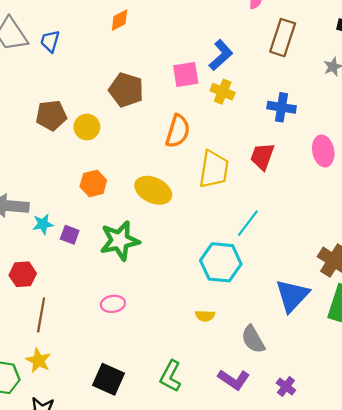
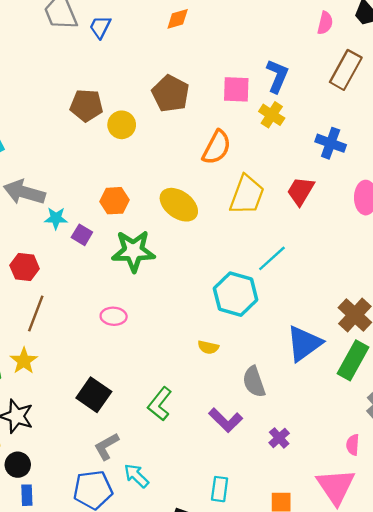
blue L-shape: (221, 55) -> (277, 76), turned -36
orange hexagon: (93, 183) -> (114, 201), moved

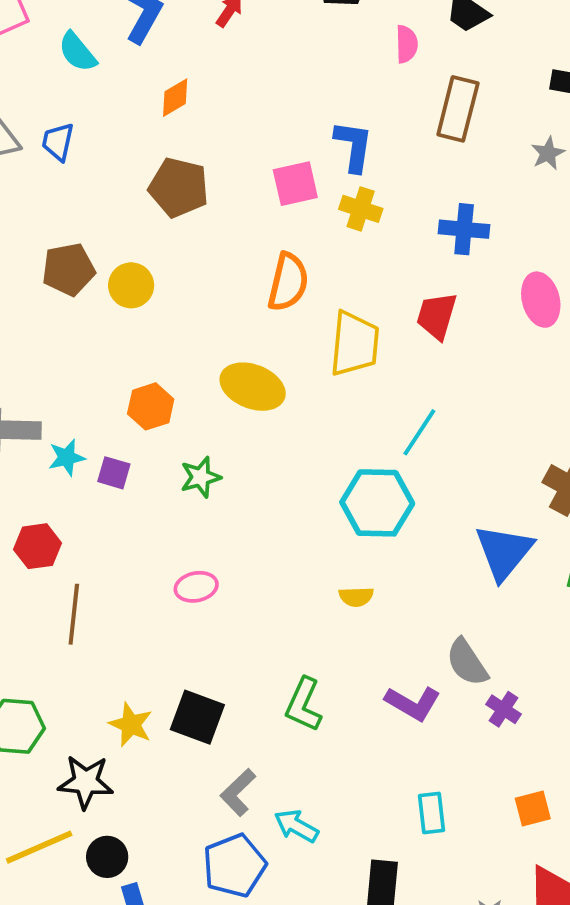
brown pentagon: (171, 94) -> (179, 187), moved
green star: (133, 251) -> (201, 477), size x0.6
yellow star: (24, 361) -> (131, 725), moved
gray semicircle: (254, 382) -> (467, 662), moved

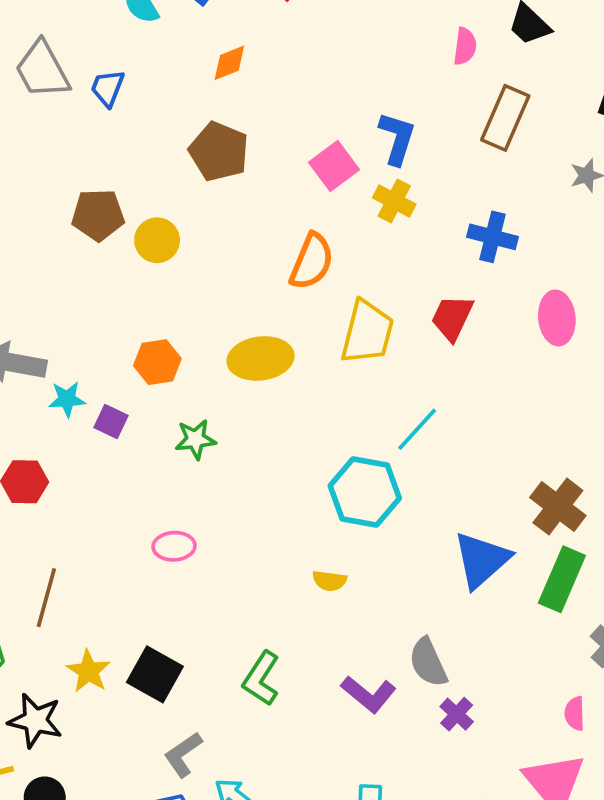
pink square: (295, 184) -> (334, 166), turned -33
yellow ellipse: (253, 387) -> (261, 358), turned -38
brown line: (74, 614) -> (46, 598), moved

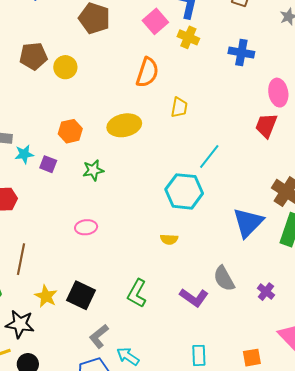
red trapezoid: (452, 318) -> (266, 126), moved
yellow trapezoid: (367, 332) -> (179, 107), size x0.6
purple cross: (457, 714) -> (266, 292), moved

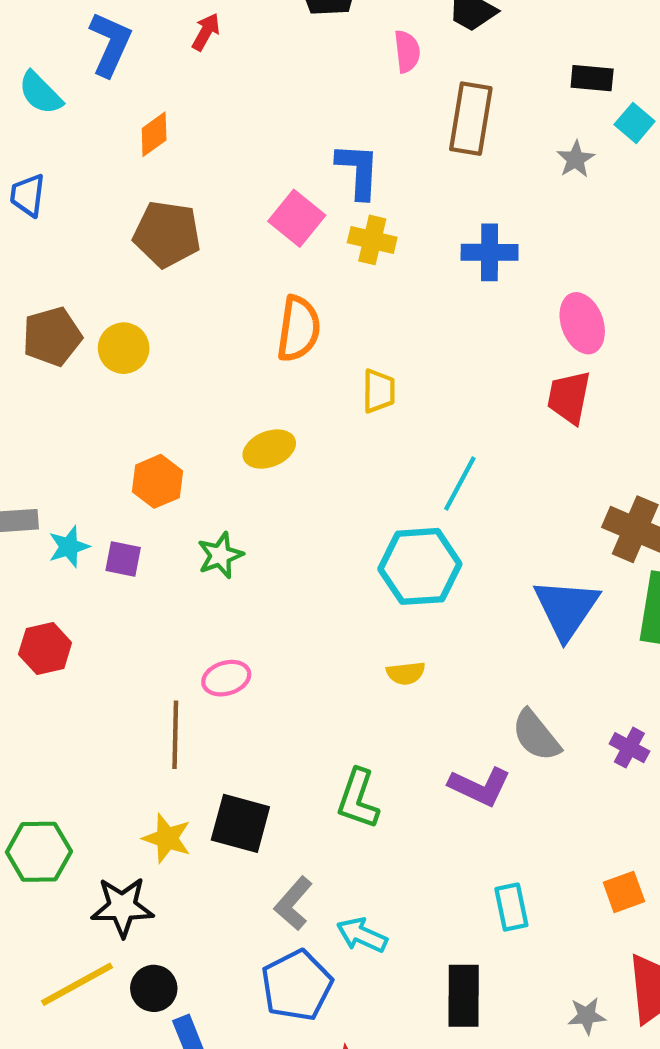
yellow ellipse: (124, 125) -> (269, 449), size x0.7
brown line: (21, 259) -> (175, 735), moved

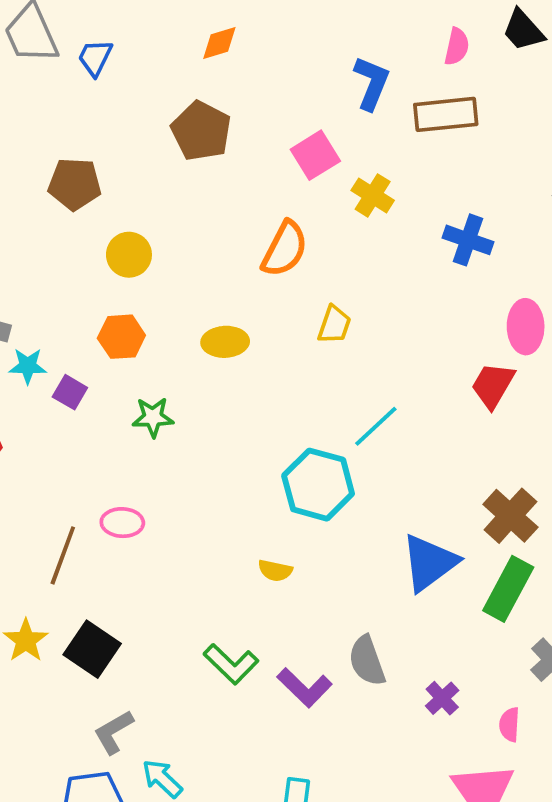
brown rectangle: (471, 119) -> (446, 114), moved, turned 56
blue L-shape: (358, 171) -> (372, 83), moved
yellow circle: (124, 348) -> (129, 255), moved
green L-shape: (358, 799) -> (231, 664), moved, turned -84

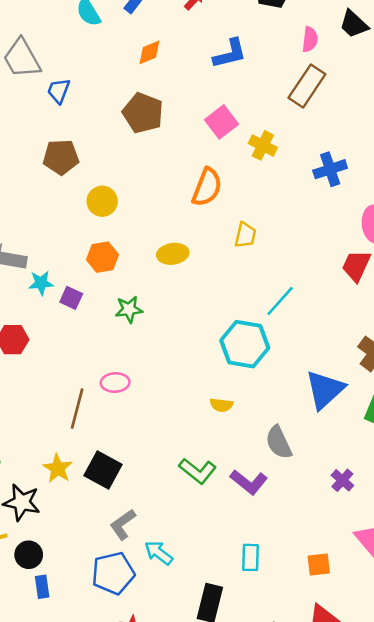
blue trapezoid: (95, 58) -> (59, 91), moved
blue L-shape: (372, 83) -> (230, 54), moved, turned 60
brown rectangle: (446, 114) -> (307, 86), turned -45
blue cross: (468, 240) -> (330, 169), turned -32
gray semicircle: (367, 661) -> (279, 442), moved

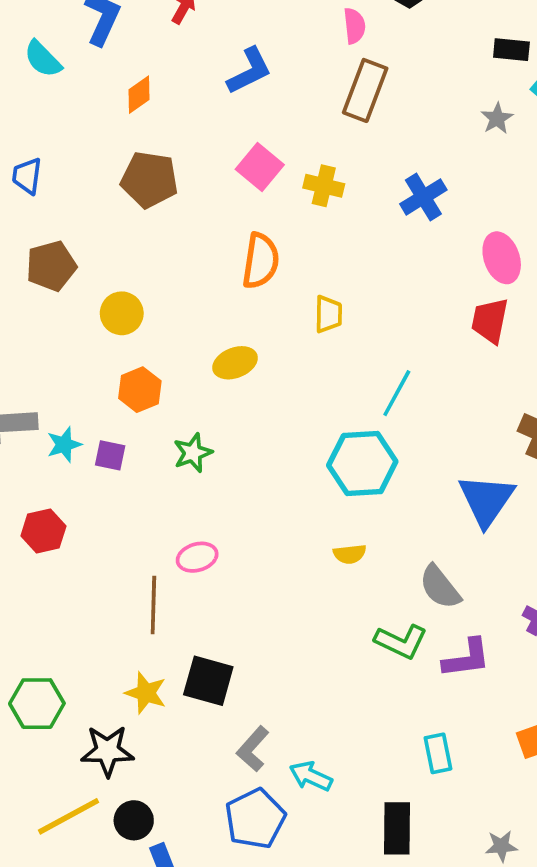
green L-shape: (198, 471) -> (401, 641), moved
purple L-shape: (249, 482) -> (467, 658), moved, turned -33

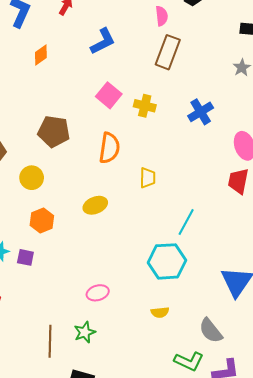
brown pentagon: (149, 180) -> (54, 131), moved
green star: (193, 453) -> (85, 332), moved
pink ellipse: (197, 557) -> (98, 293), moved

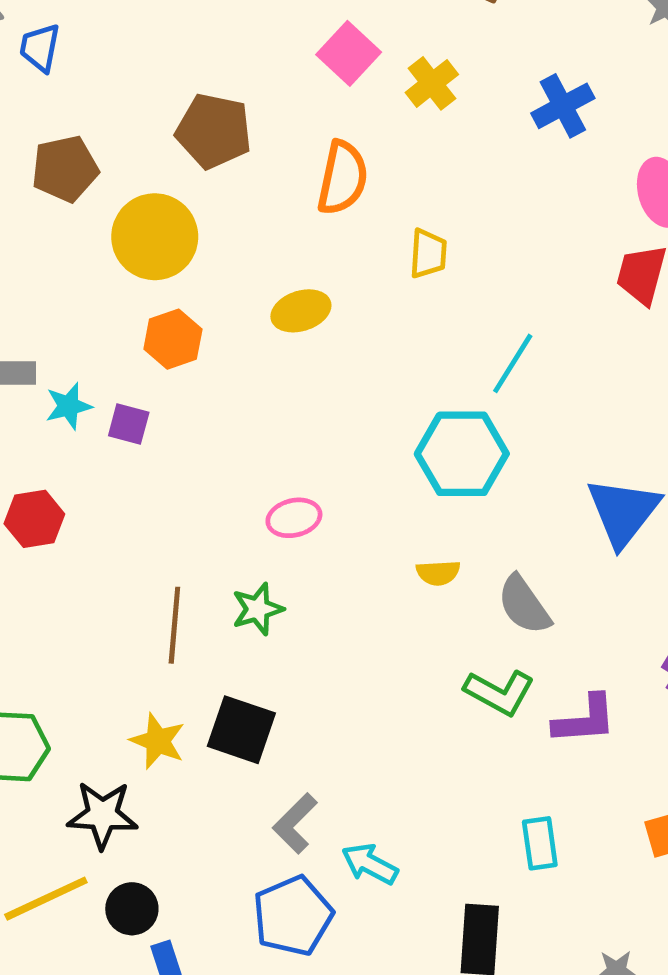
yellow cross: (145, 106) -> (432, 83), turned 35
yellow circle: (32, 178) -> (155, 237), size x1.5
gray semicircle: (211, 331) -> (524, 605), moved

